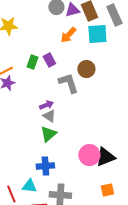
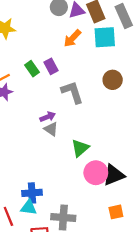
green rectangle: (32, 62) -> (32, 69), turned -56
brown circle: (86, 69) -> (113, 80), moved
green triangle: (48, 134) -> (80, 148), moved
blue cross: (45, 166) -> (32, 193), moved

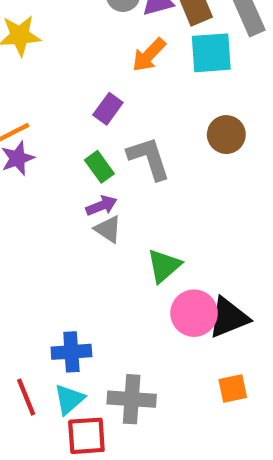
purple rectangle: (51, 66) -> (108, 109), turned 64
green rectangle: (32, 69) -> (99, 167), moved
cyan triangle: (29, 207) -> (69, 399), moved, turned -48

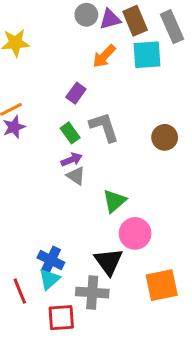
brown circle: (226, 135) -> (165, 137), moved
black triangle: (228, 317) -> (108, 261), moved, turned -44
blue cross: (71, 352) -> (51, 260), turned 30
orange square: (233, 388) -> (162, 285), size x1.6
cyan triangle: (69, 399) -> (49, 279), moved

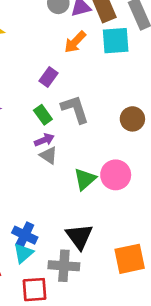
pink circle: (135, 233) -> (116, 175), moved

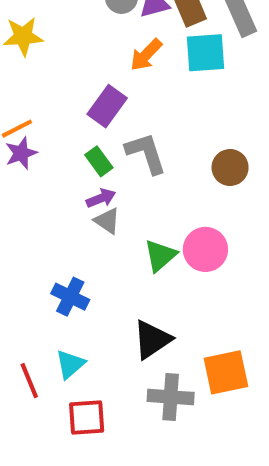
purple rectangle: (49, 77) -> (107, 106), size x1.4
blue cross: (25, 235) -> (70, 297), moved
black triangle: (79, 236) -> (152, 340), turned 32
gray cross: (64, 266) -> (171, 397), moved

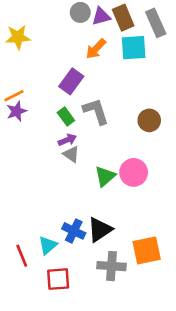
blue cross: (70, 297) -> (74, 231), moved

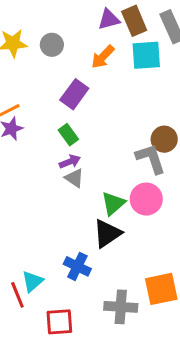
gray circle: (80, 12) -> (52, 45), moved
gray L-shape: (96, 111) -> (151, 159), moved
black triangle: (100, 230) -> (107, 233), moved
cyan triangle: (48, 245) -> (32, 281), moved

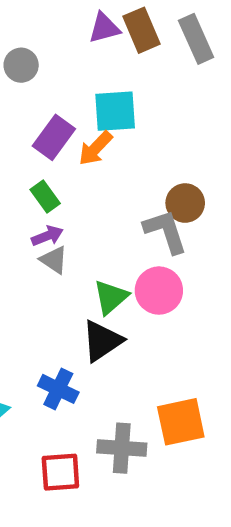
cyan square: (146, 55) -> (115, 111), moved
orange arrow: (103, 57) -> (95, 148), moved
red square: (59, 322) -> (60, 472), moved

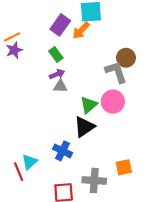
gray triangle: (54, 260) -> (60, 86), turned -32
orange square: (181, 422) -> (124, 167), size x0.7

